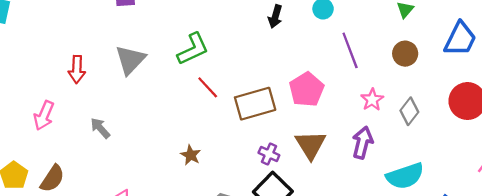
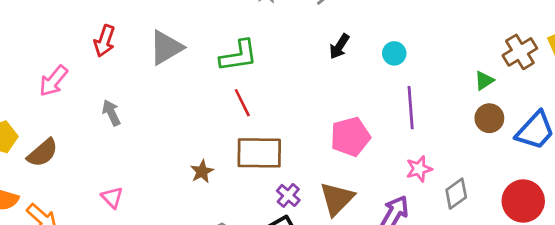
brown circle: (405, 54) -> (489, 118), moved
brown rectangle: (255, 104) -> (259, 153), moved

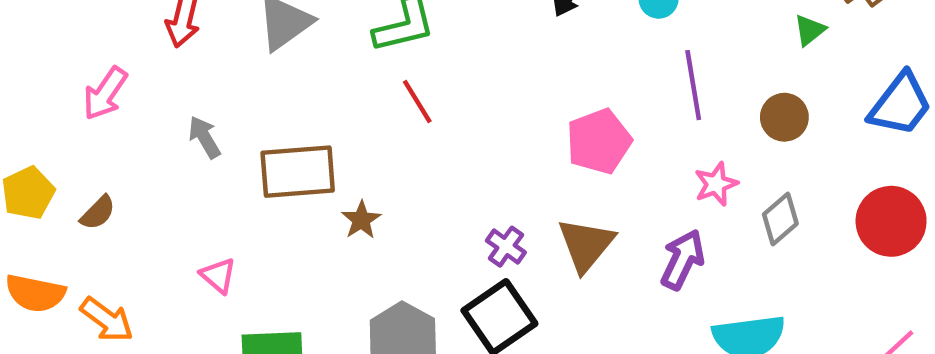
brown circle: (489, 118) -> (784, 117), moved
brown semicircle: (43, 153) -> (98, 213), size x0.7
brown rectangle: (259, 153) -> (298, 172), moved

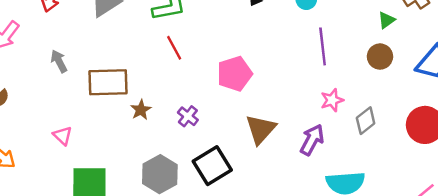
brown circle: (784, 117) -> (380, 57), moved
pink pentagon: (599, 141) -> (235, 74), moved
purple cross: (506, 247) -> (188, 116), moved

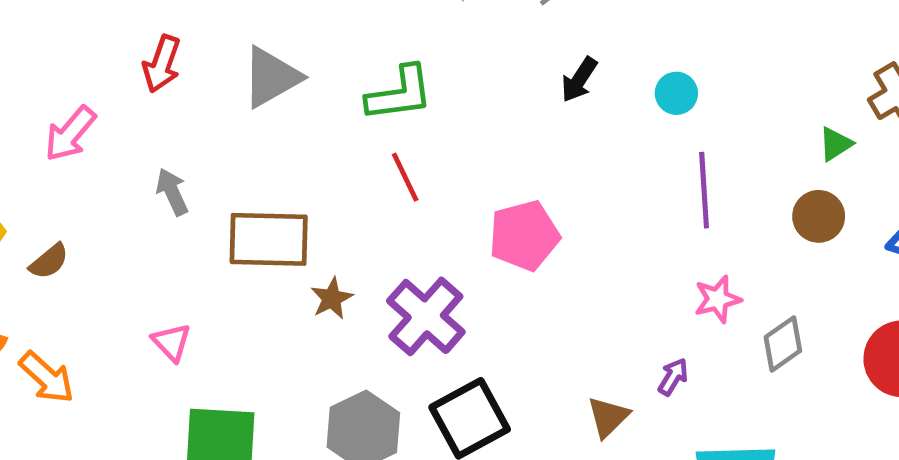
purple cross: (188, 116) -> (426, 316), size x1.8
brown triangle: (261, 129) -> (608, 417), moved, size x0.7
purple arrow: (312, 140) -> (673, 377), size x0.6

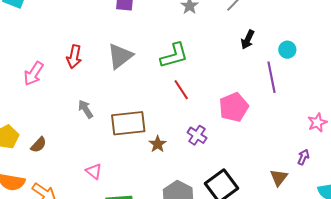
cyan circle: (676, 93) -> (287, 50), moved
pink arrow: (70, 134) -> (34, 74), moved
purple line: (704, 190) -> (272, 77), moved
purple cross: (426, 316) -> (197, 135), moved, size x0.6

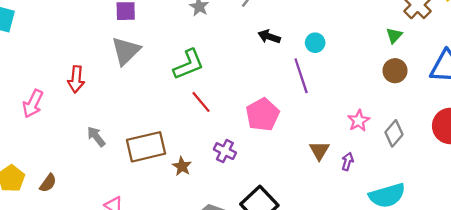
black arrow: (248, 40) -> (269, 37), turned 90
gray triangle: (120, 56) -> (126, 51), moved
brown triangle: (279, 177) -> (319, 150), moved

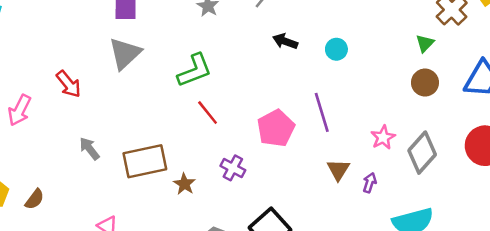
purple line: (301, 76) -> (322, 112), moved
red arrow: (76, 79) -> (69, 84), turned -45
gray diamond: (394, 133) -> (422, 153), size x1.4

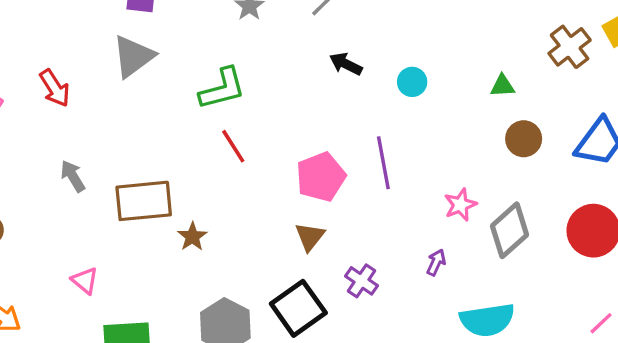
green triangle: (425, 43) -> (502, 86), moved, turned 36
purple cross: (233, 168) -> (361, 281), moved
brown triangle: (338, 170) -> (310, 237), moved

